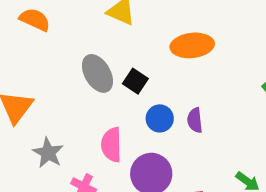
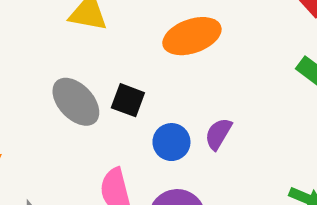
purple semicircle: (195, 120) -> (218, 134), turned 50

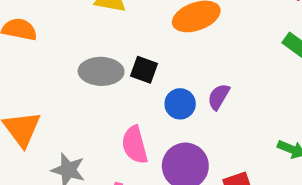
gray ellipse: (76, 102) -> (101, 71), turned -45

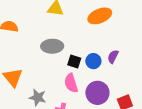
black square: (144, 70) -> (74, 62), moved

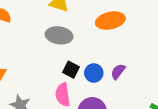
gray ellipse: (52, 46) -> (59, 35), moved

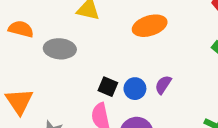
gray ellipse: (59, 35) -> (60, 49), moved

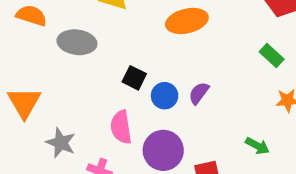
black square: (108, 87) -> (134, 78), moved

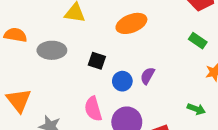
black square: (134, 78) -> (97, 61), moved

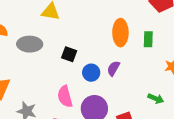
orange ellipse: (131, 23) -> (120, 33), moved, turned -70
green rectangle: (198, 41) -> (148, 39), moved, turned 56

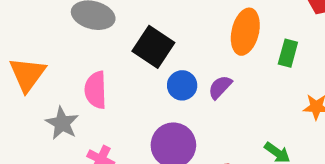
black square: (69, 54) -> (153, 47), size x1.5
pink semicircle: (65, 96) -> (96, 90), moved

